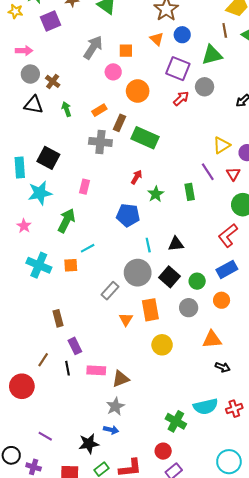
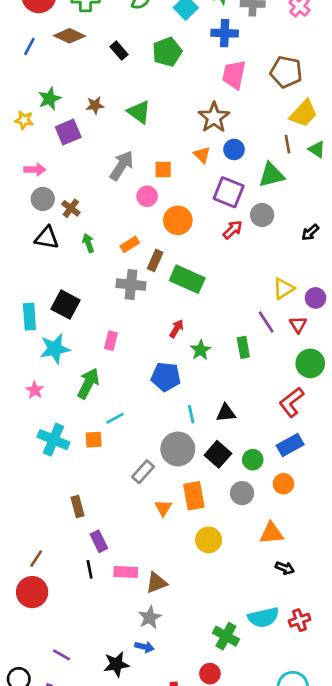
brown line: (43, 360) -> (36, 559), moved

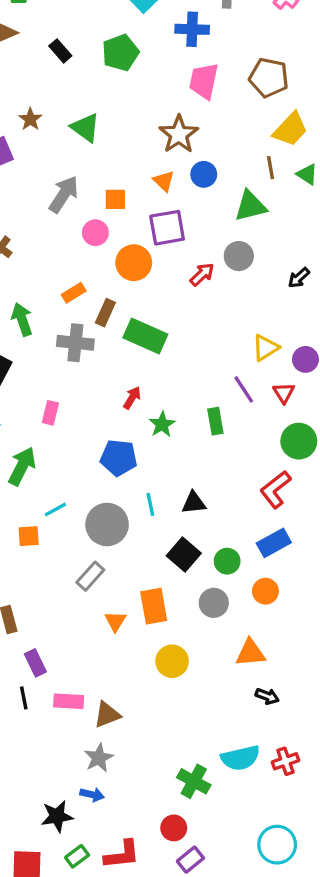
brown star: (95, 105) -> (30, 119), turned -30
purple square: (229, 192) -> (167, 228), moved, turned -32
green arrow: (88, 243) -> (22, 319), moved, size x1.4
gray circle: (178, 449) -> (107, 524), moved

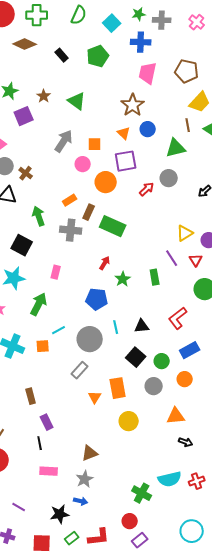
red L-shape: (275, 489) -> (178, 318), moved
pink rectangle: (69, 701) -> (49, 471), moved

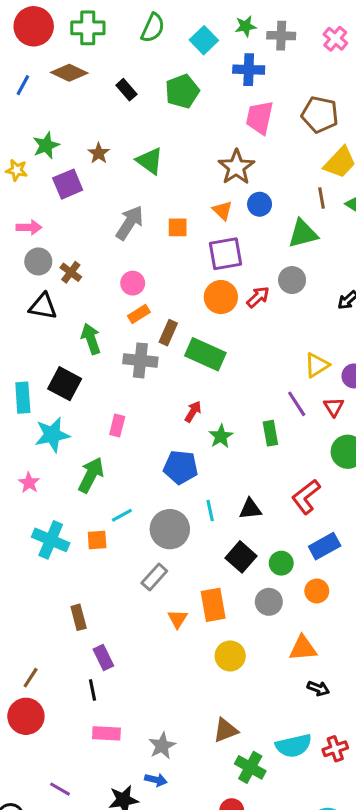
pink circle: (83, 164) -> (133, 283), moved
orange circle: (106, 182) -> (221, 297), moved
brown triangle: (90, 453) -> (226, 730), moved

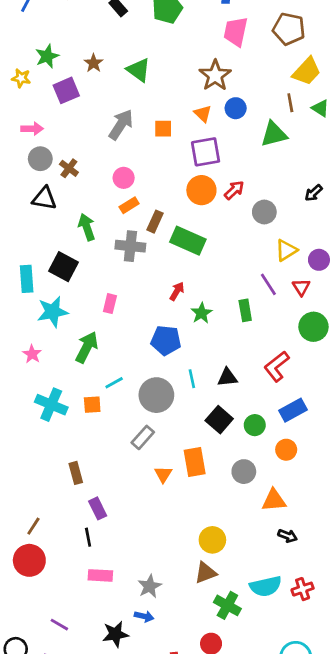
gray circle: (292, 280) -> (264, 212), moved
gray circle: (269, 602) -> (244, 472), moved
yellow circle: (230, 656) -> (212, 540), moved

